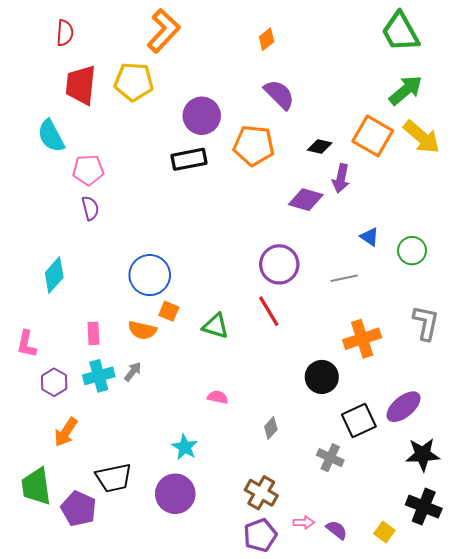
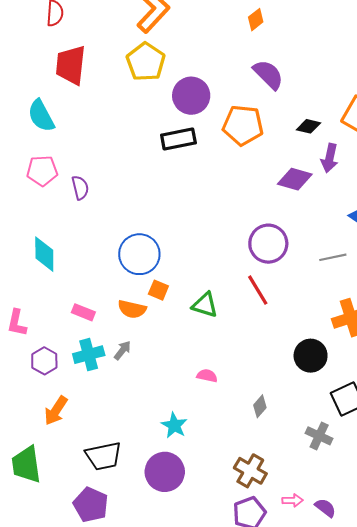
yellow pentagon: (134, 82) -> (146, 62), moved, turned 30
pink pentagon: (88, 170) -> (42, 171), moved
cyan diamond: (54, 275) -> (44, 254), turned -42
pink rectangle: (93, 333) -> (83, 312), turned -65
purple pentagon: (79, 509) -> (91, 505), moved

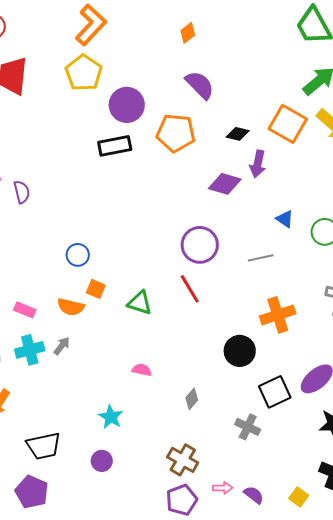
blue circle: (139, 254) -> (78, 255), size x0.6
purple circle: (165, 472) -> (102, 461), size x0.6

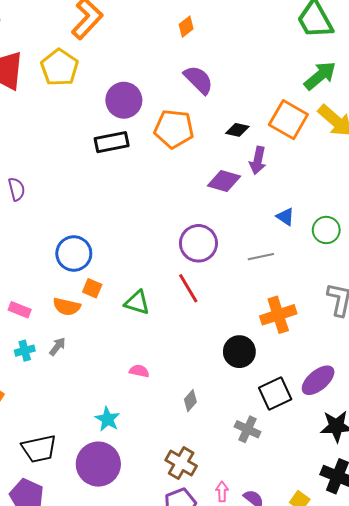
yellow pentagon: (84, 73) -> (59, 67), moved
blue circle: (78, 255) -> (74, 254), size x1.5
cyan cross: (30, 350) -> (25, 351), size x0.7
purple circle: (102, 461) -> (98, 464), size x2.0
pink arrow: (223, 488) -> (222, 492), turned -90

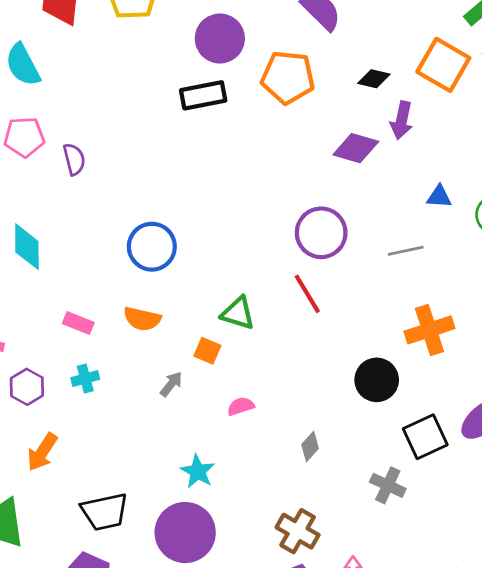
blue triangle: (285, 217) -> (439, 197), turned -30
orange square: (92, 288) -> (207, 351), moved
gray arrow: (57, 347) -> (171, 384), moved
pink semicircle: (139, 371) -> (241, 406), turned -30

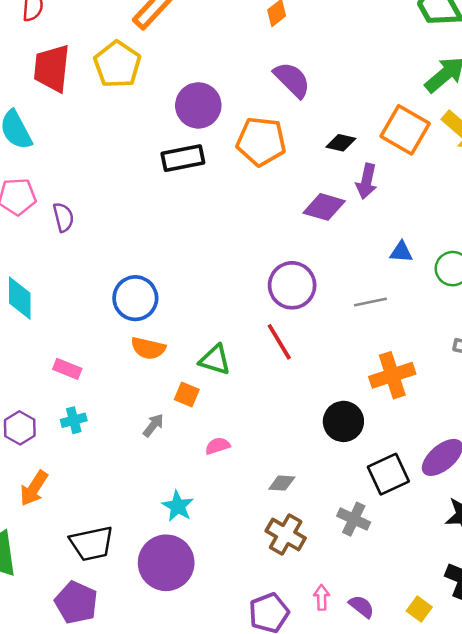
orange semicircle: (142, 319) -> (148, 348), moved
gray diamond: (310, 446) -> (282, 483), turned 52
brown cross: (298, 531) -> (286, 535), moved

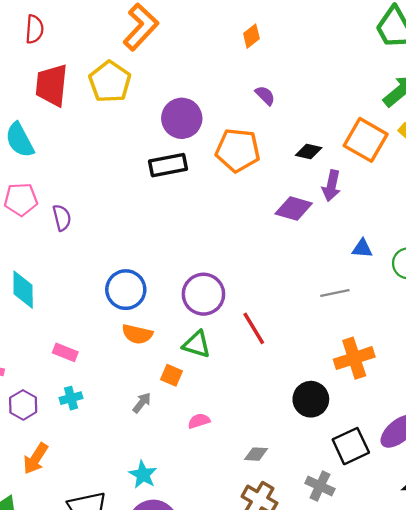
purple semicircle: (292, 80) -> (265, 95), size x0.6
purple circle: (292, 285) -> (203, 294), moved
cyan star: (178, 506) -> (143, 475), moved

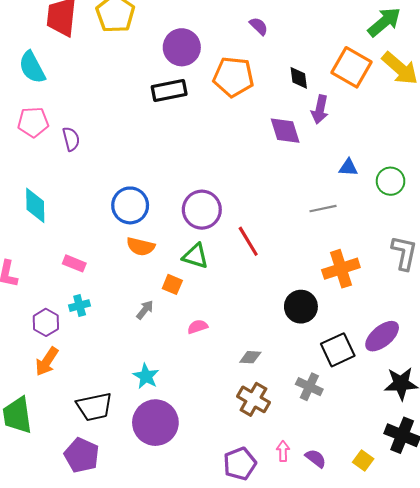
black diamond: (309, 151) -> (299, 78), turned 70
purple diamond: (294, 209) -> (285, 131), turned 56
purple hexagon: (23, 405) -> (46, 322), moved

